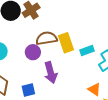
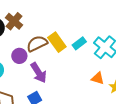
purple circle: (33, 52) -> (19, 56), moved
purple arrow: (51, 73) -> (39, 73), moved

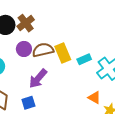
purple circle: (19, 56) -> (24, 49), moved
purple arrow: (39, 73) -> (38, 79), turned 60

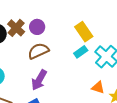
purple circle: (24, 49) -> (37, 27), moved
yellow rectangle: (63, 53) -> (84, 32), moved

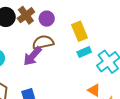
yellow rectangle: (84, 32) -> (79, 31), moved
purple arrow: (39, 80) -> (32, 56), moved

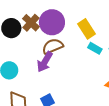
purple circle: (47, 19) -> (52, 22), size x1.6
cyan rectangle: (84, 52) -> (95, 48), turned 64

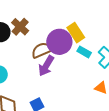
purple circle: (52, 22) -> (59, 42), moved
purple arrow: (45, 62) -> (46, 66), moved

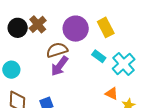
yellow rectangle: (76, 33) -> (106, 27), moved
purple circle: (59, 42) -> (76, 29), moved

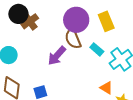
brown cross: (38, 24) -> (30, 21), moved
brown semicircle: (57, 50) -> (73, 39), moved, turned -100

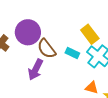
purple circle: (76, 20) -> (28, 32), moved
yellow rectangle: (106, 21) -> (90, 34), moved

